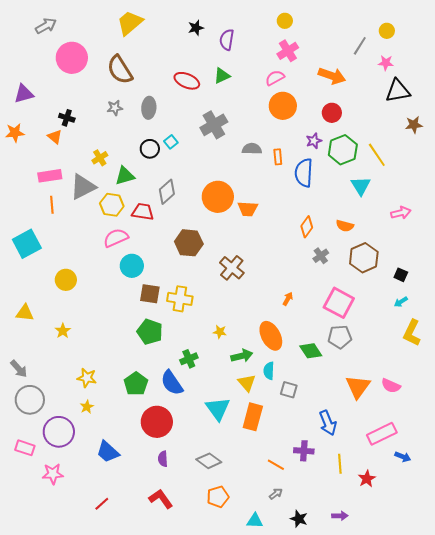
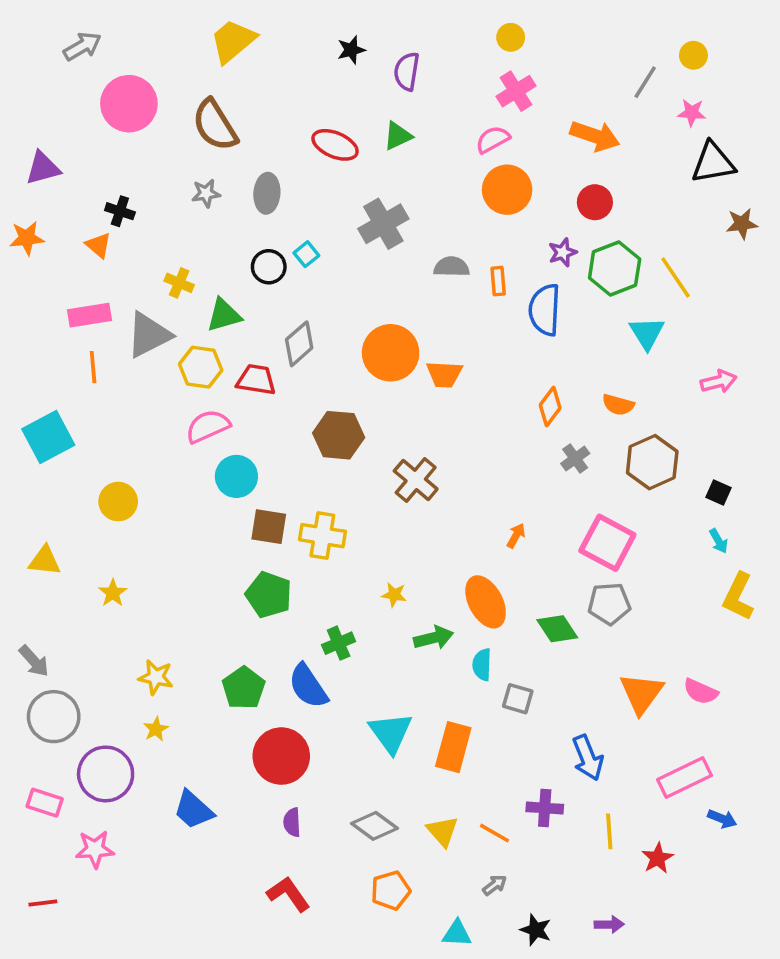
yellow cross: (100, 158) -> (179, 283), turned -35
cyan arrow: (401, 302) -> (719, 541), turned -88
yellow triangle: (247, 383) -> (443, 831), moved
red line: (102, 504) -> (43, 903), moved, turned 35

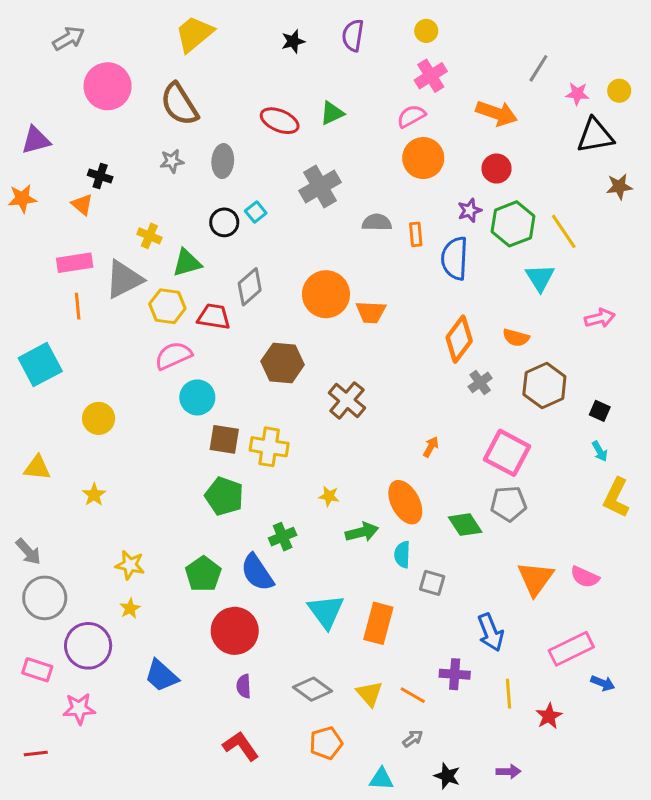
yellow circle: (693, 55) -> (619, 91), moved
purple semicircle: (407, 71) -> (353, 35), moved
orange diamond: (550, 407) -> (459, 339), size x1.4

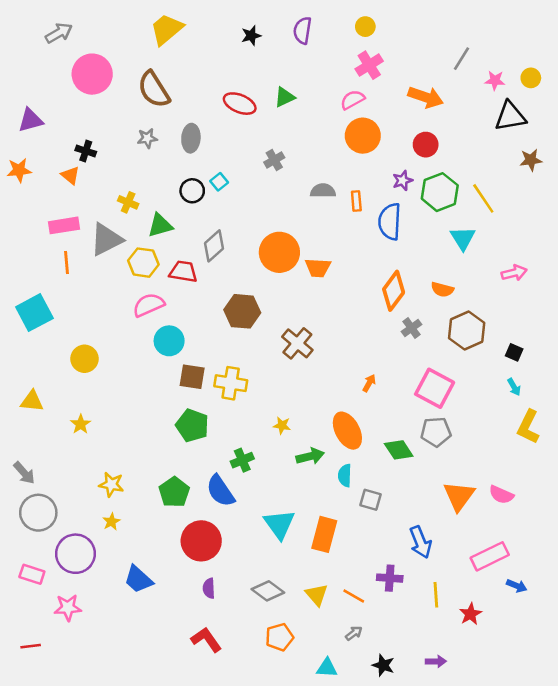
gray cross: (320, 186) -> (274, 160), size x0.6

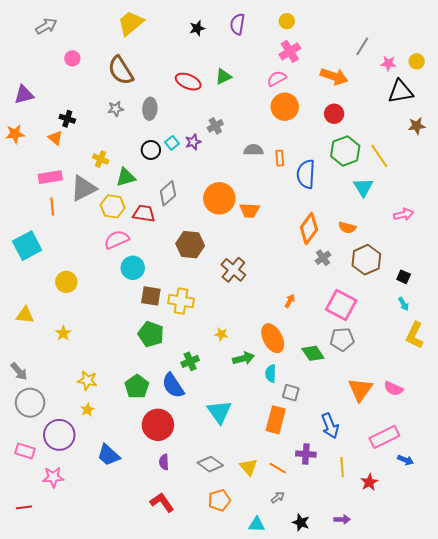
pink circle: (92, 74) -> (72, 58), size x0.5
purple star: (403, 180) -> (193, 142), moved
orange rectangle: (324, 534) -> (276, 420), moved

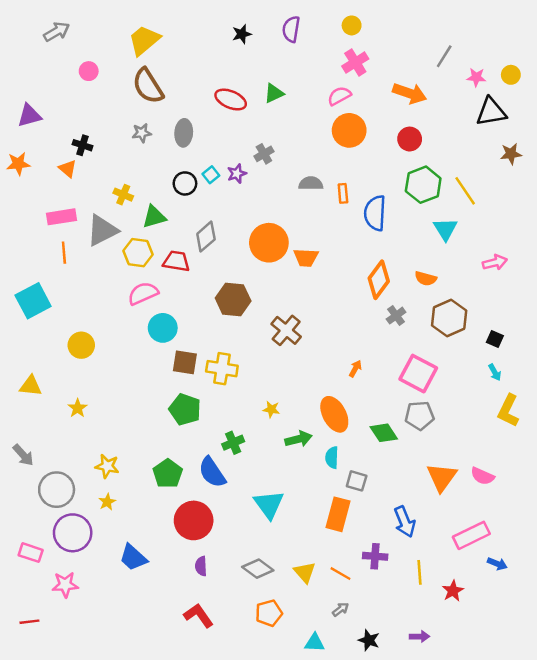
yellow trapezoid: (131, 23) -> (144, 40), moved
gray circle: (30, 403) -> (57, 490), moved

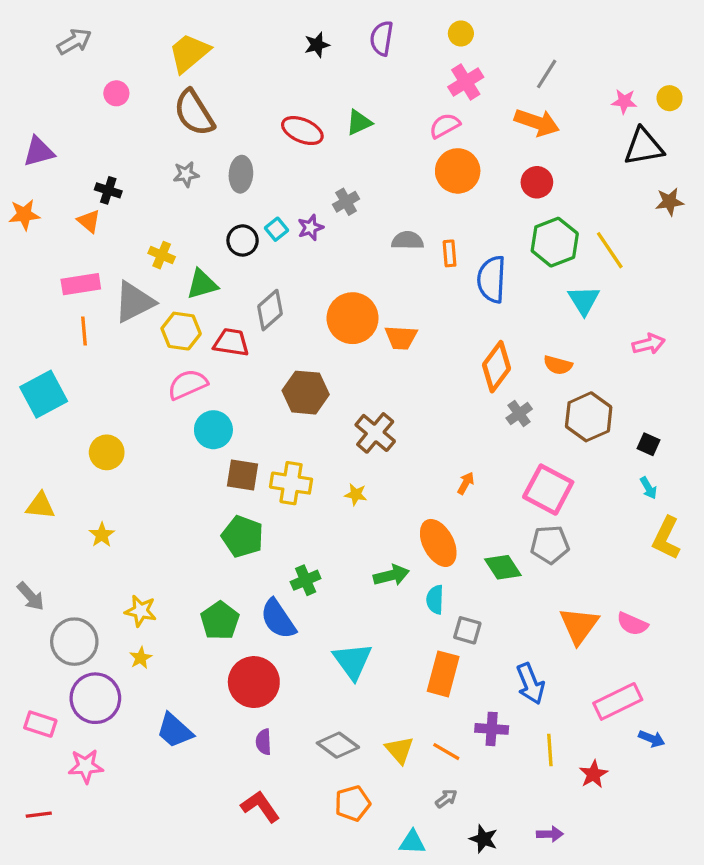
gray line: (444, 56) -> (547, 74), moved
yellow star: (271, 409) -> (356, 494), moved

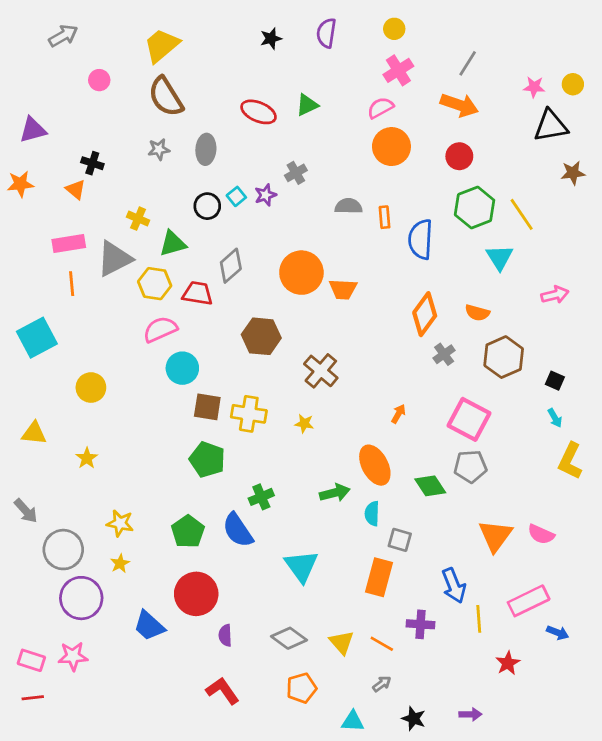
red circle: (254, 682) -> (196, 594), moved
pink rectangle: (40, 724) -> (31, 660), moved
yellow line: (550, 750) -> (479, 619), moved

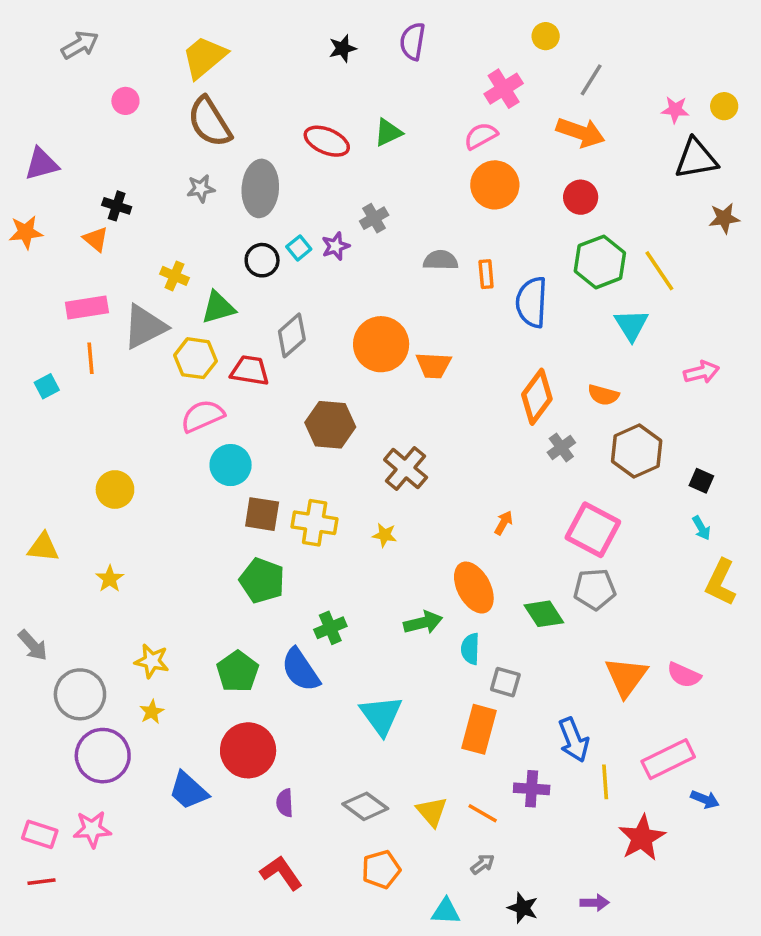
yellow circle: (394, 29) -> (546, 36), moved
gray ellipse: (206, 149) -> (260, 188), size x1.4
cyan square: (37, 338) -> (47, 386), moved, size x0.5
red star: (508, 663) -> (642, 838), size x1.5

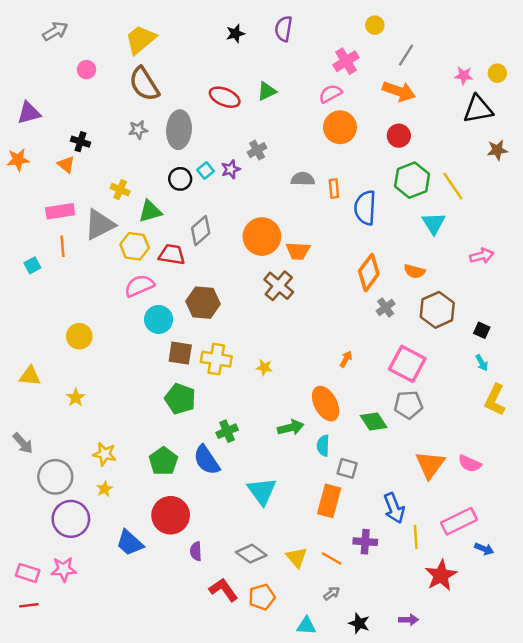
brown hexagon: (330, 425) -> (203, 303), moved
brown cross: (406, 469) -> (279, 286), moved
red L-shape: (281, 873) -> (223, 590), moved

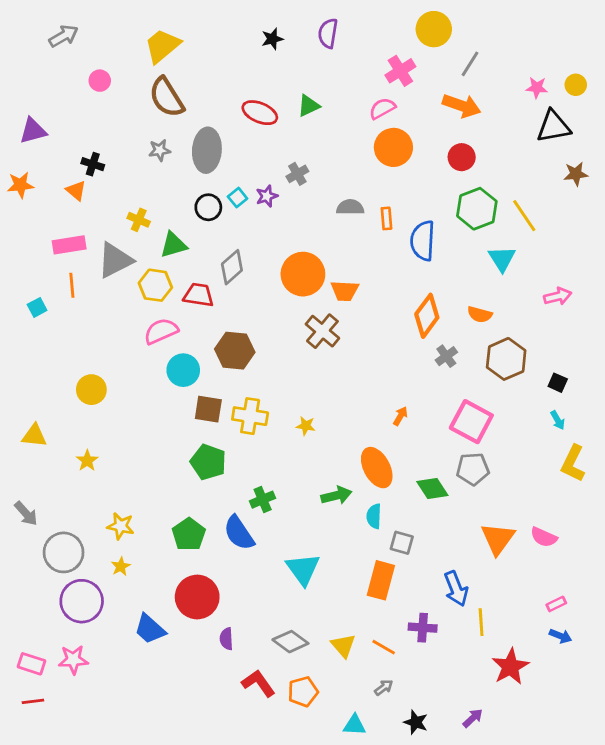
yellow circle: (375, 25) -> (434, 29), size x1.6
pink rectangle: (459, 521) -> (556, 604), moved, size x0.5
purple arrow: (408, 620) -> (473, 718), turned -42

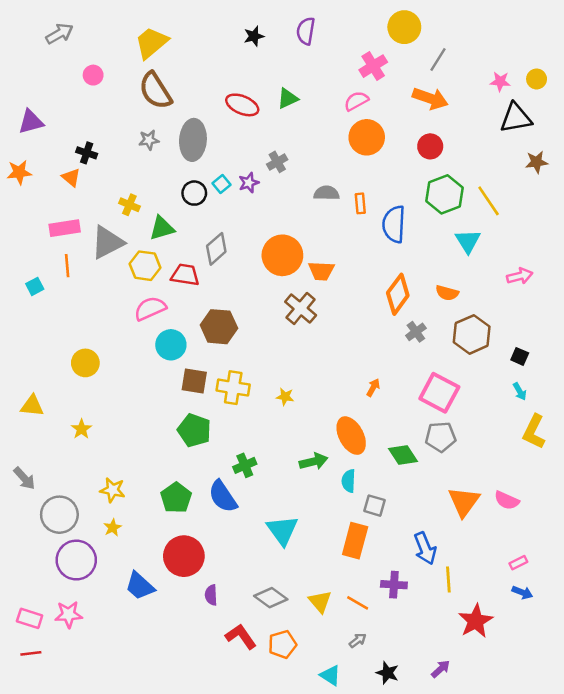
cyan triangle: (354, 725) -> (330, 675), turned 30

